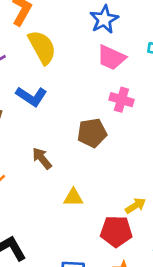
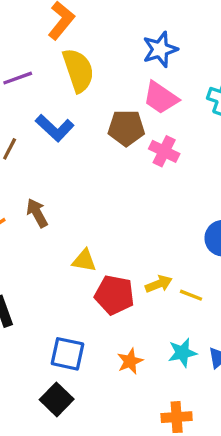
brown pentagon: (92, 133) -> (126, 128), moved
brown arrow: (42, 158) -> (37, 213), moved
red pentagon: (116, 231) -> (114, 295), moved

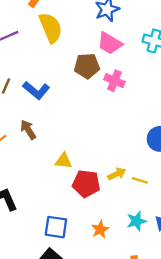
blue L-shape: (55, 128) -> (36, 90), moved

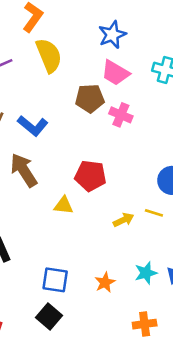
brown arrow: (28, 130) -> (24, 170), size x1.5
yellow line: (140, 180) -> (154, 213), moved
red pentagon: (86, 184) -> (90, 176), moved

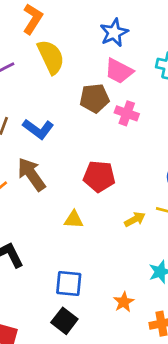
yellow triangle: (64, 205) -> (74, 220), moved
orange star: (105, 282) -> (124, 302), moved

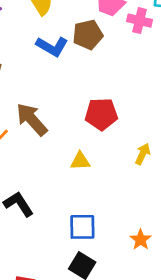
pink cross: (127, 113) -> (140, 21), moved
blue L-shape: (38, 129) -> (52, 46), moved
yellow arrow: (135, 219) -> (143, 154), turned -30

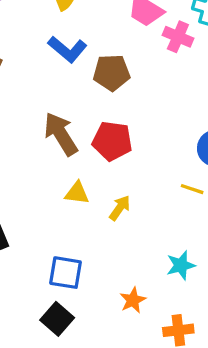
brown pentagon: (88, 35) -> (112, 73), moved
brown arrow: (32, 119) -> (61, 134), moved
yellow arrow: (143, 154) -> (120, 208), moved

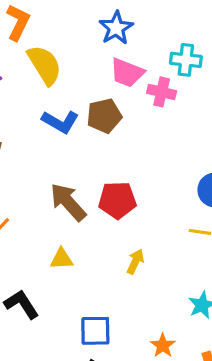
brown pentagon: (112, 73) -> (104, 116), moved
yellow triangle: (77, 193) -> (62, 259), moved

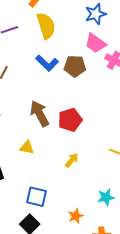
red pentagon: (117, 200) -> (70, 120), turned -30

